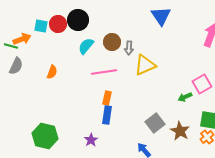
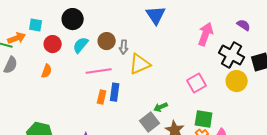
red circle: (58, 24) -> (53, 44), moved
green arrow: (185, 97) -> (161, 107), moved
blue rectangle: (107, 115) -> (115, 92), moved

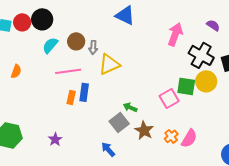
blue triangle: (156, 15) -> (125, 15), turned -30
red circle: (53, 44) -> (22, 22), moved
pink square: (197, 83) -> (169, 98), moved
green arrow: (161, 107) -> (130, 107), turned 48
green square: (204, 119) -> (186, 86), moved

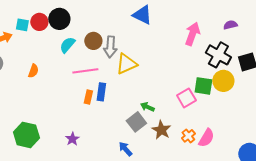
purple semicircle: (213, 25) -> (230, 25), turned -48
gray arrow: (93, 47) -> (110, 47), size x1.5

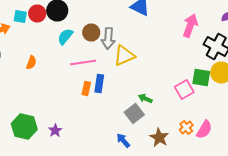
brown star: (161, 130) -> (159, 138), moved
purple star: (72, 139) -> (55, 130), moved

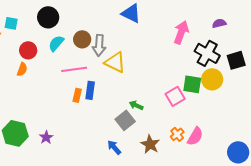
red circle: (37, 14) -> (28, 50), moved
yellow triangle: (124, 56) -> (115, 62), turned 50

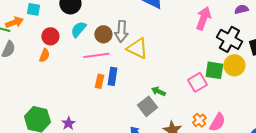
brown circle: (82, 39) -> (103, 34), moved

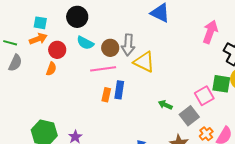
orange arrow: (14, 22) -> (38, 39), moved
cyan semicircle: (78, 29) -> (85, 43), turned -102
gray square: (147, 106) -> (189, 116), moved

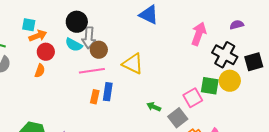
black circle: (77, 17) -> (77, 22), moved
orange arrow: (38, 39) -> (38, 36), moved
gray arrow: (128, 45) -> (89, 38), moved

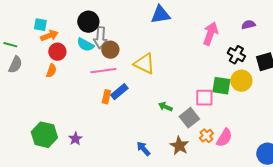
blue triangle: (149, 15) -> (160, 15), turned -35
black cross: (225, 55) -> (236, 55), size x0.7
blue rectangle: (108, 92) -> (119, 92), turned 42
pink square: (193, 98) -> (204, 98), turned 30

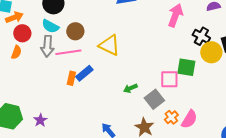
gray arrow: (100, 38) -> (47, 46), moved
yellow circle: (241, 81) -> (211, 52), moved
green arrow: (165, 107) -> (130, 88), turned -48

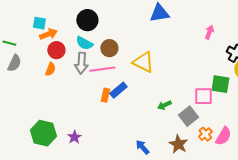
pink arrow: (175, 15) -> (209, 32), size x0.6

